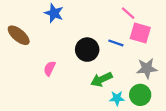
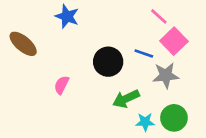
pink square: (140, 33) -> (174, 41), turned 30
gray star: (147, 68) -> (166, 75), moved

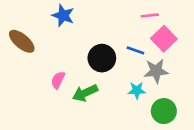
pink line: (159, 16) -> (150, 15), turned -48
green arrow: (126, 99) -> (85, 93), moved
cyan star: (145, 122) -> (137, 90), moved

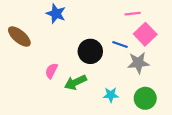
cyan star: (137, 90) -> (111, 95), moved

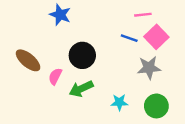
brown ellipse: (19, 37) -> (28, 60), moved
blue line: (120, 45) -> (129, 38), moved
black circle: (90, 51) -> (82, 55), moved

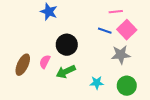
brown ellipse: (28, 60) -> (23, 65), moved, turned 75

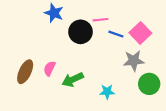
pink line: (116, 12) -> (100, 20), moved
black circle: (67, 45) -> (81, 32), moved
green circle: (127, 86) -> (149, 84), moved

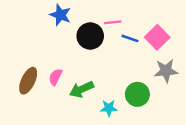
gray star: (134, 61) -> (166, 71), moved
green circle: (149, 84) -> (137, 94), moved
cyan star: (107, 92) -> (109, 108), moved

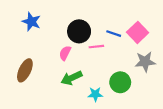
blue star: (60, 15) -> (31, 22), moved
pink line: (113, 22) -> (96, 47), moved
pink semicircle: (55, 77) -> (65, 53), moved

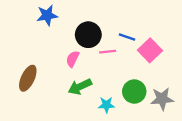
blue star: (31, 22) -> (47, 15), moved, turned -30
pink square: (138, 32) -> (150, 50), moved
gray star: (145, 62) -> (162, 99), moved

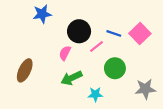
pink square: (150, 50) -> (140, 33), moved
pink line: (108, 52) -> (96, 47), turned -32
green circle: (134, 92) -> (115, 68), moved

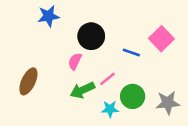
blue line: (114, 33) -> (131, 53), moved
pink line: (96, 47) -> (107, 79), moved
green circle: (115, 68) -> (133, 96), moved

